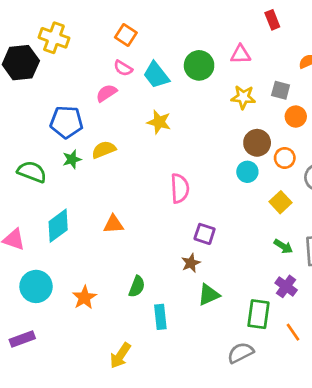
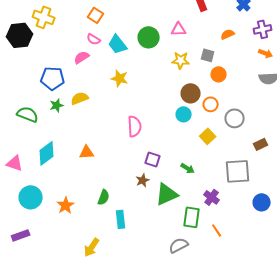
green arrow: (283, 246) -> (188, 168), moved
green triangle: (209, 295) -> (167, 194), moved, size x1.4

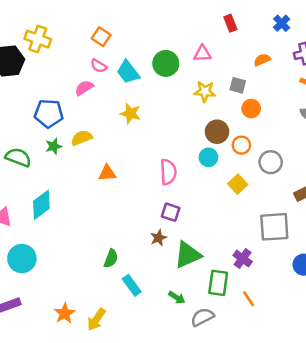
pink semicircle: (135, 126) -> (168, 172), moved
orange triangle: (87, 152) -> (107, 173), moved
green arrow: (188, 168) -> (177, 298), moved
orange star: (66, 205) -> (65, 313), moved
cyan rectangle: (121, 219) -> (132, 285), turned -30

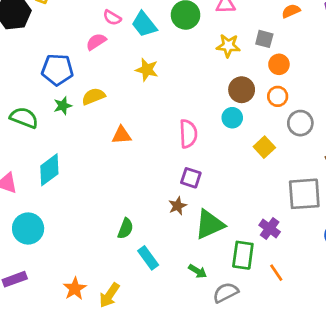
orange circle: (241, 145) -> (278, 96), moved

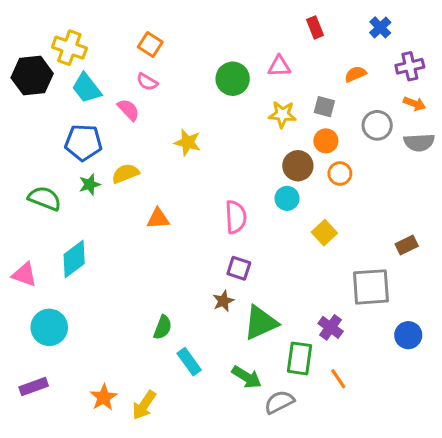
cyan trapezoid: (144, 24) -> (87, 88), moved
pink semicircle: (96, 42) -> (128, 110), turned 80
orange circle: (279, 64) -> (326, 141), moved
gray circle: (300, 123) -> (377, 125), moved
green arrow: (198, 271) -> (247, 377), size x1.4

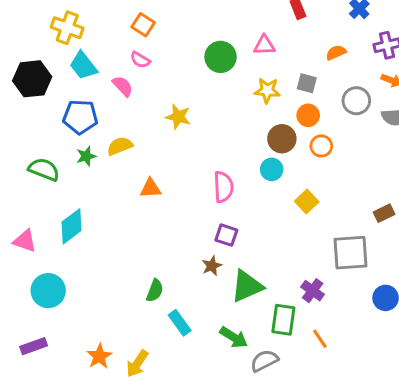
black hexagon: (32, 76) -> (32, 79), moved

